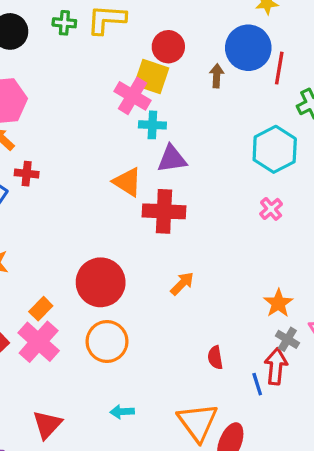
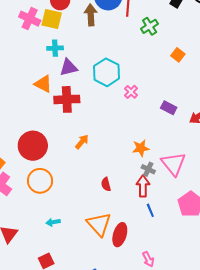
brown arrow: (217, 76) -> (91, 15), size x1.5
pink cross: (133, 96) -> (30, 19), moved
cyan hexagon: (275, 149) -> (106, 72), moved
orange star: (278, 303) -> (141, 148), turned 30
blue line: (257, 384) -> (150, 210), moved

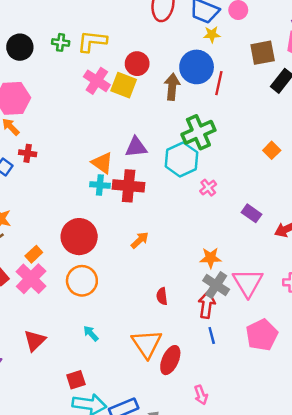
green cross: (150, 26) -> (198, 132), moved, size x1.5
cyan cross: (55, 48) -> (100, 185), moved
gray cross: (148, 169) -> (216, 285), size x1.5
cyan arrow: (53, 222) -> (91, 333), turned 48

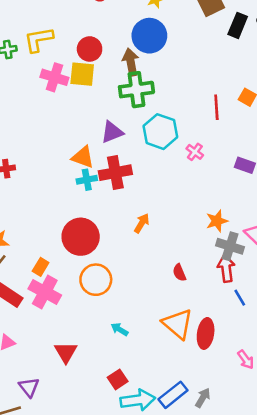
red line: (219, 83) -> (216, 107), moved
green cross: (198, 132) -> (136, 90), moved, turned 32

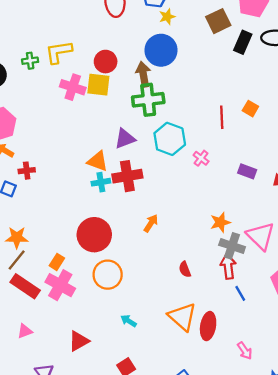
red triangle: (66, 352) -> (79, 341), turned 30

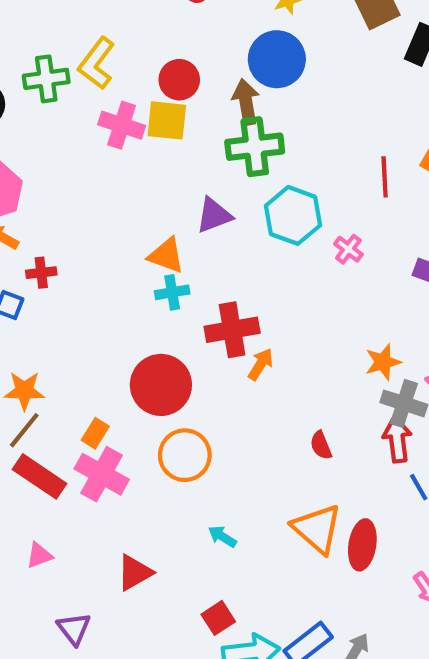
yellow L-shape: (59, 52) -> (97, 63), turned -44
green cross: (30, 61) -> (46, 79), size x1.5
red cross: (127, 176) -> (232, 330), moved

